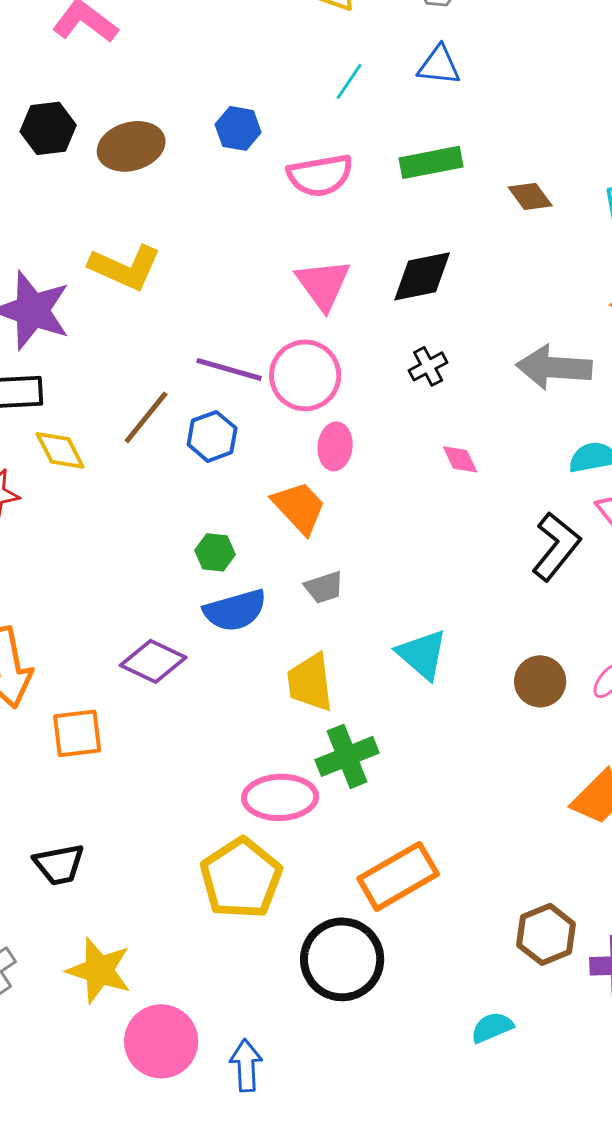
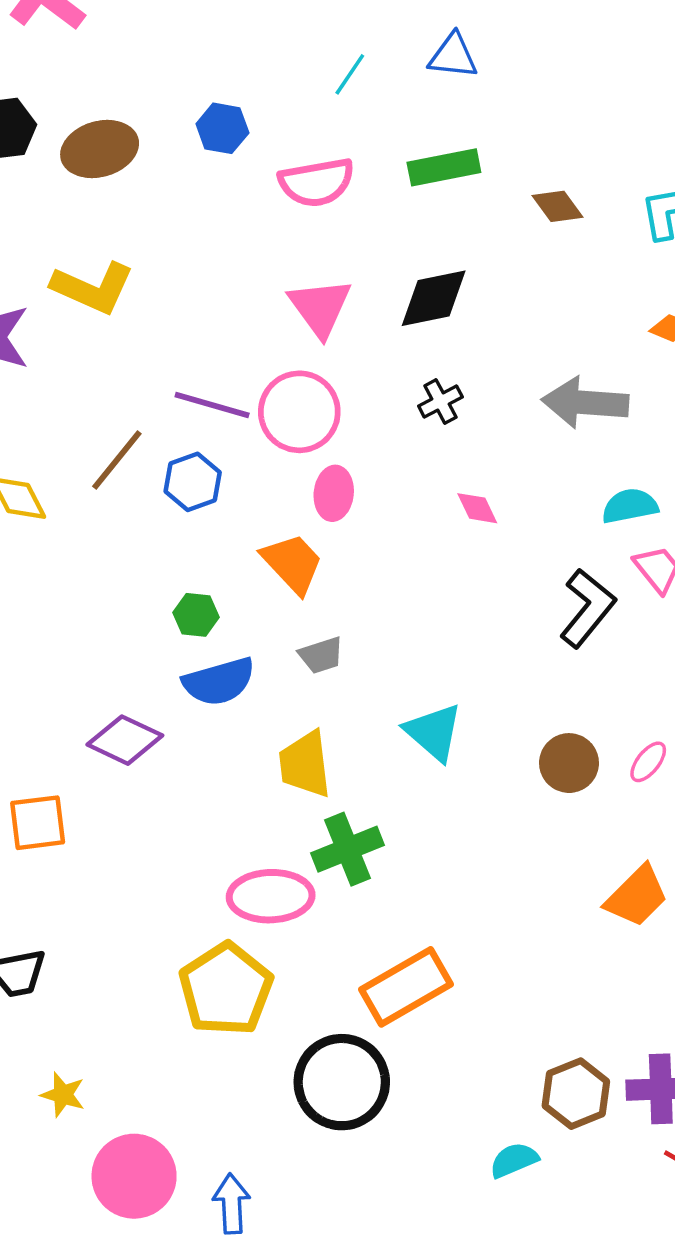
brown hexagon: (546, 934) -> (576, 1094), moved
yellow star: (99, 970) -> (63, 1095), size x0.6

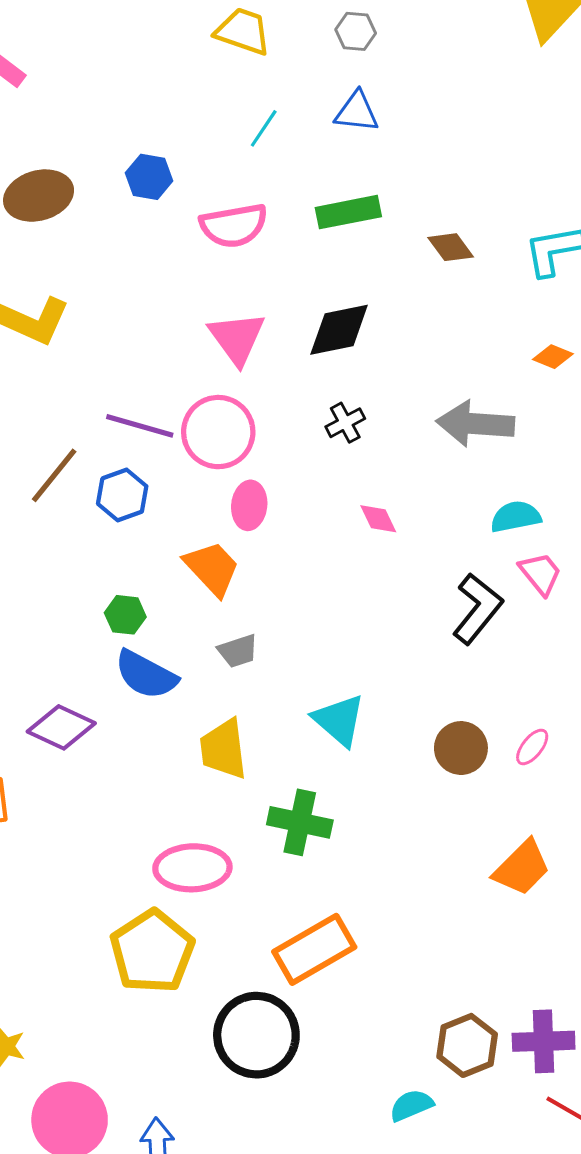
blue semicircle: (219, 682) -> (146, 675), turned 44
green cross: (347, 849) -> (300, 822), moved, turned 34

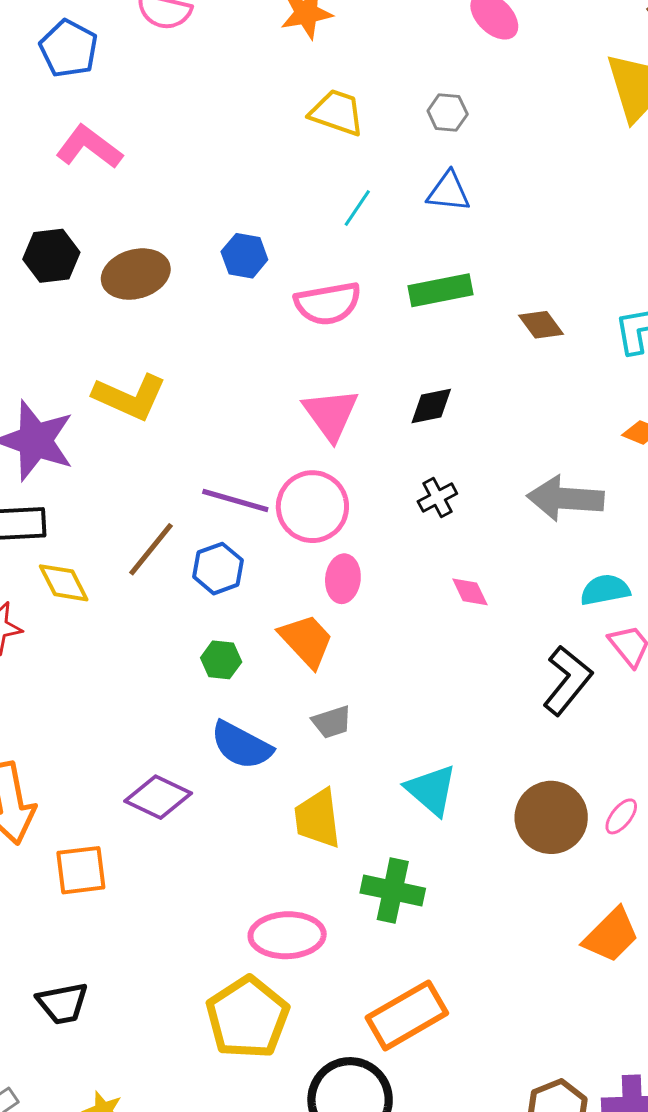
black diamond: (339, 330) -> (431, 406), size x0.7
green hexagon: (125, 615) -> (221, 660), moved
brown circle: (461, 748) -> (551, 817), size x1.4

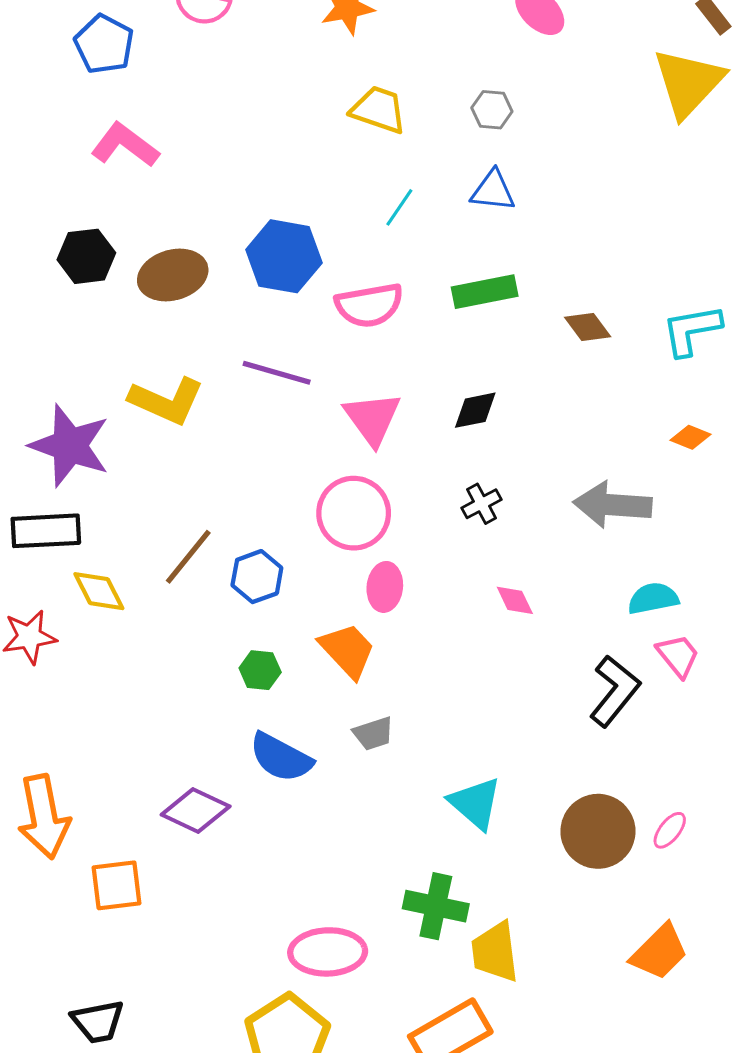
blue hexagon: (244, 256) -> (284, 256), size x1.6
purple line: (235, 501) -> (277, 373), moved
yellow trapezoid: (318, 818) -> (495, 952), moved

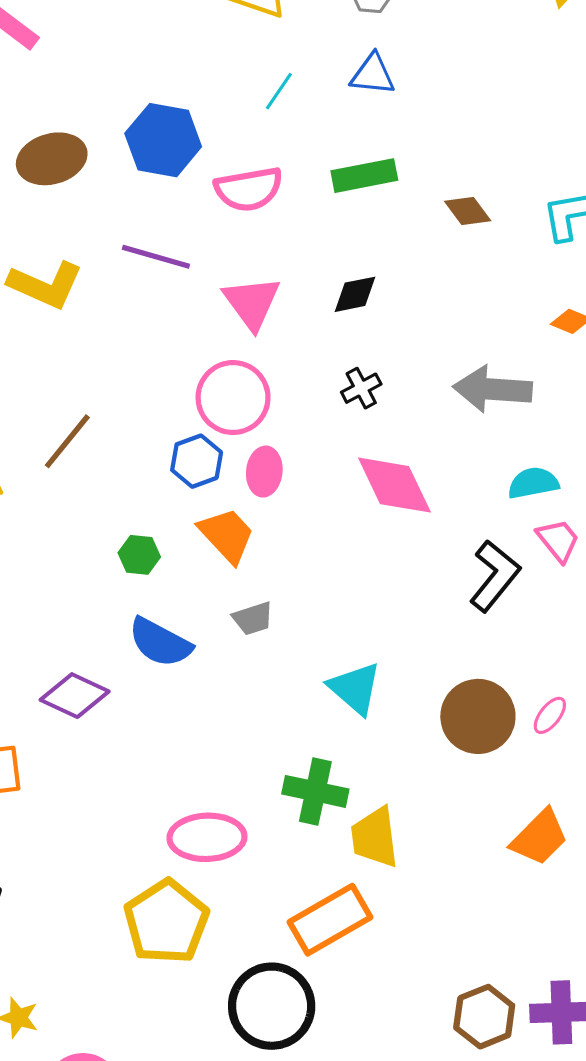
blue hexagon: (257, 577) -> (197, 461), moved
pink diamond: (515, 600) -> (395, 485), size x2.0

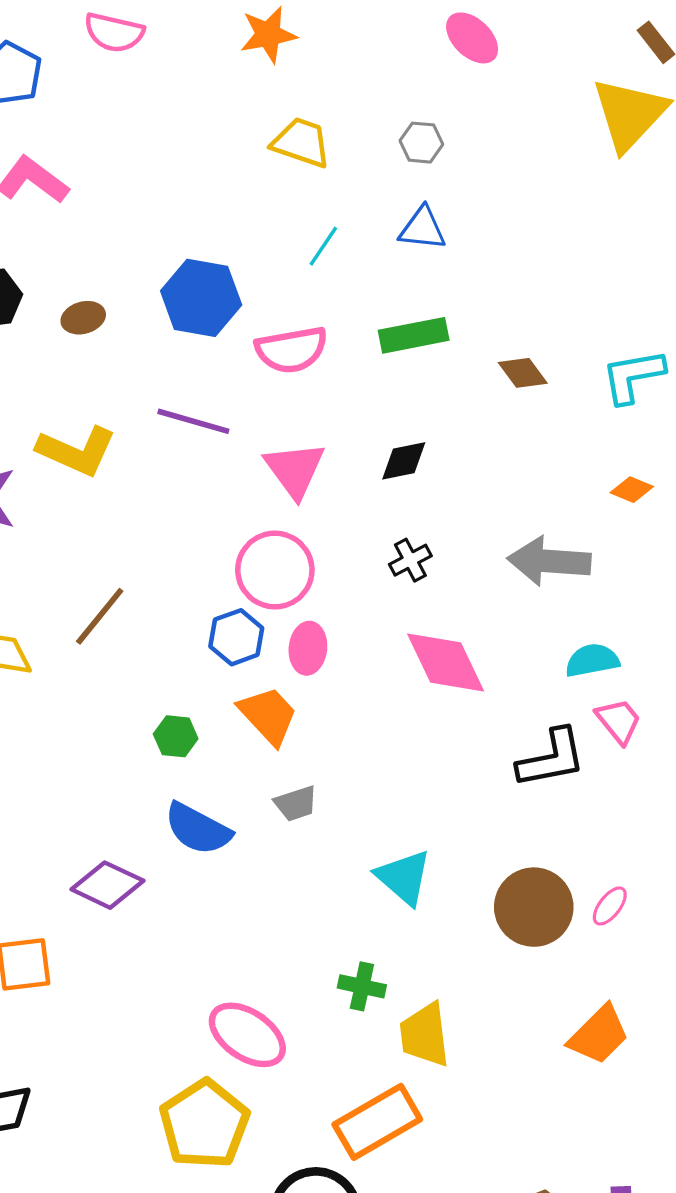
brown ellipse: (52, 159) -> (83, 318), size x0.6
black L-shape: (495, 576) -> (551, 758), turned 40
green cross: (315, 791) -> (362, 986), size x0.7
pink ellipse: (207, 837) -> (247, 1035), turned 36

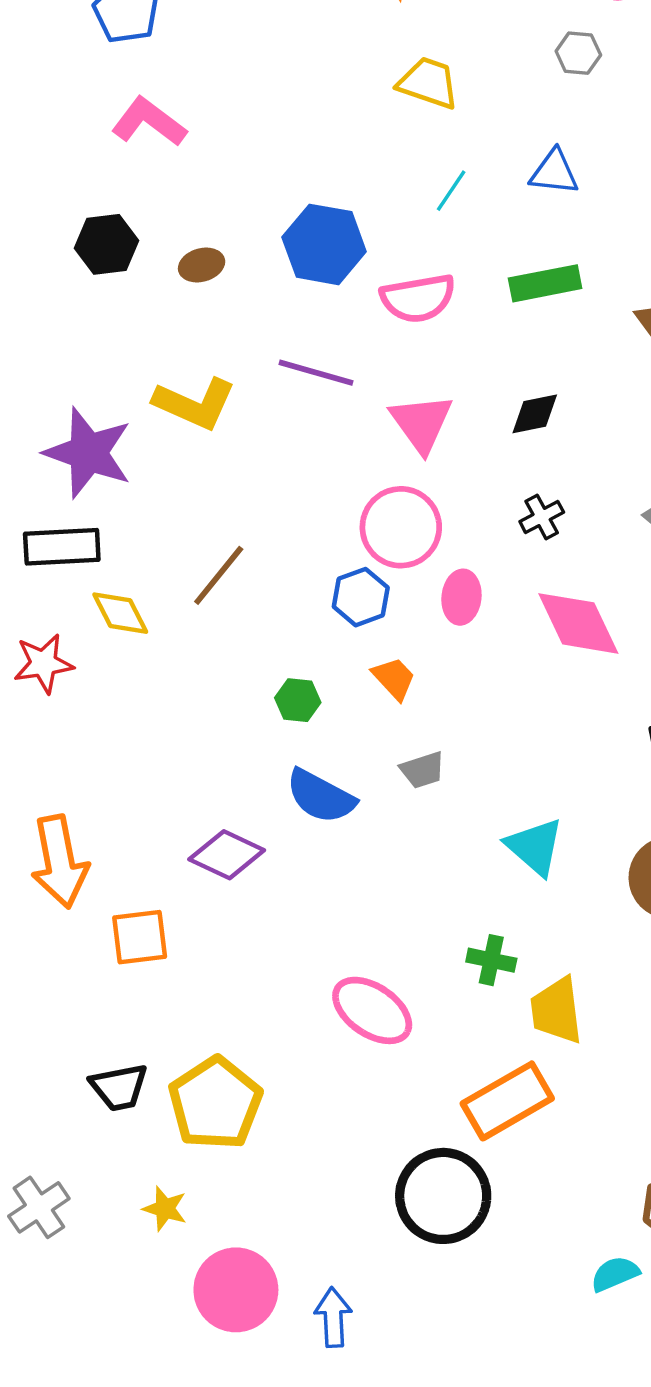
gray hexagon: (421, 143) -> (578, 53), moved
pink ellipse: (308, 648) -> (461, 597), moved
orange trapezoid: (268, 715) -> (394, 678), size x0.7
yellow pentagon: (204, 1124) -> (215, 1103), moved

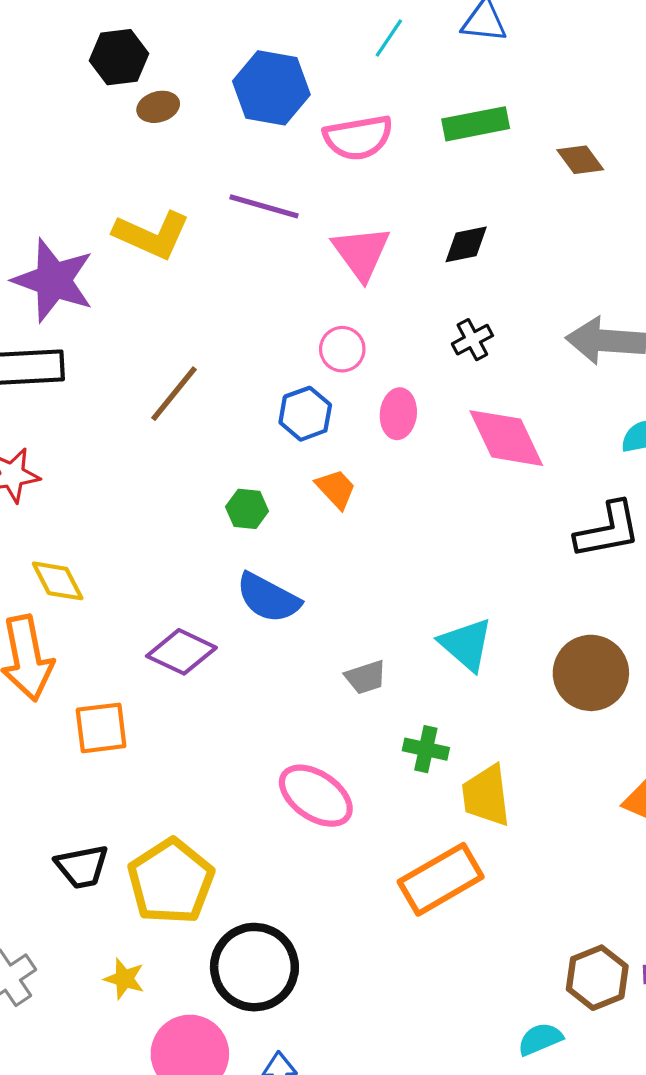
black hexagon: (106, 244) -> (119, 57), moved
pink circle: (401, 527) -> (342, 349), size x0.6
yellow diamond: (120, 613) -> (58, 581), moved
gray trapezoid: (423, 770) -> (366, 677), moved
black circle: (443, 1196) -> (254, 967), moved

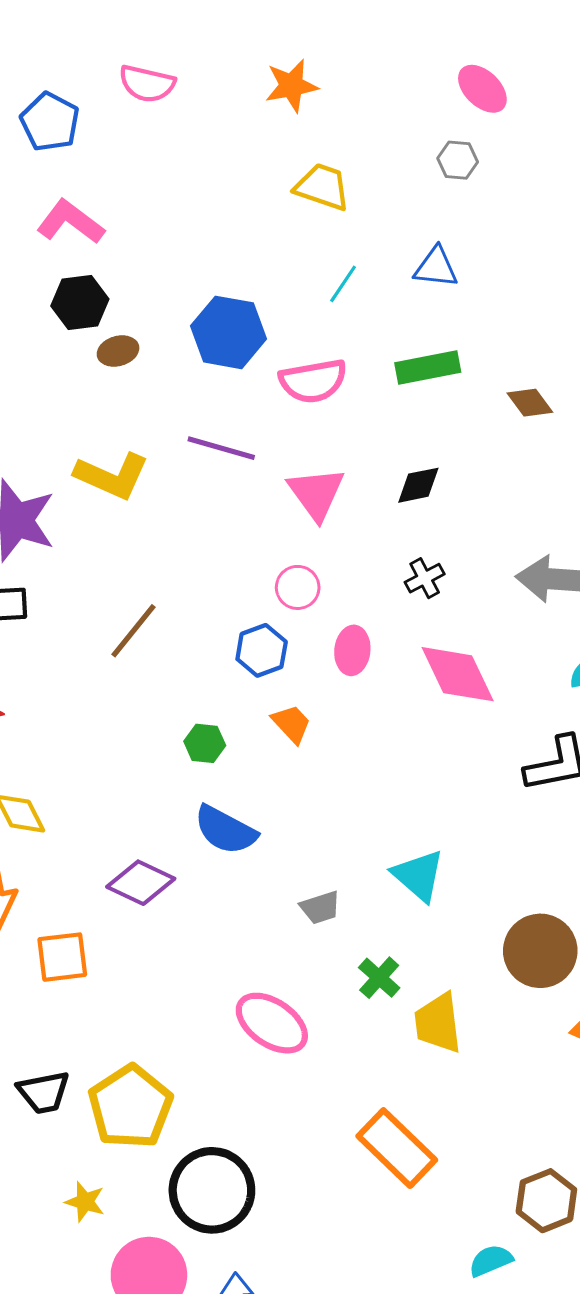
brown circle: (591, 673) -> (540, 951), moved
green cross: (426, 749) -> (379, 978), turned 30
orange rectangle: (441, 879) -> (397, 1148), moved, turned 74

